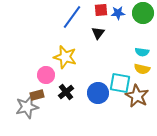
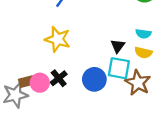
black triangle: (98, 33) -> (118, 46), moved
pink circle: (46, 75) -> (40, 83), moved

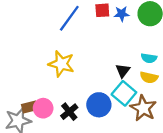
cyan square: (119, 68) -> (124, 93), turned 30
black cross: (59, 78) -> (69, 112), moved

